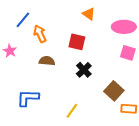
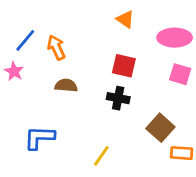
blue line: (23, 20) -> (25, 40), moved
red square: (77, 42) -> (124, 66), moved
black cross: (84, 70) -> (118, 98), turned -35

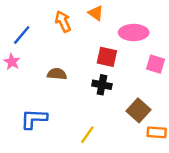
orange triangle: (125, 19) -> (96, 13), moved
pink ellipse: (175, 38) -> (134, 32), moved
orange arrow: (56, 47) -> (63, 22), moved

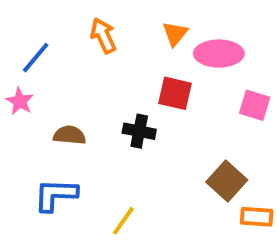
orange triangle: (96, 13) -> (175, 34), moved, turned 35
brown semicircle: (57, 74) -> (70, 135), moved
black cross: (102, 85) -> (139, 131), moved
yellow line: (87, 135) -> (123, 221), moved

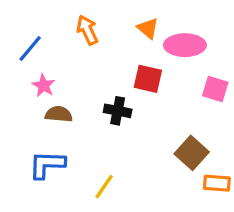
orange triangle: (175, 34) -> (148, 28), turned -30
pink star: (20, 101) -> (44, 86), moved

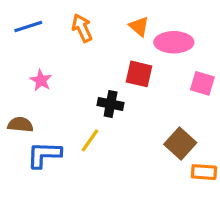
blue line: (30, 49) -> (28, 26), moved, turned 32
brown semicircle: (59, 114) -> (20, 125), moved
yellow line: (104, 187) -> (90, 140), moved

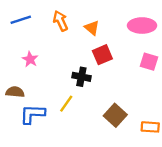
orange triangle: (139, 26) -> (92, 28), moved
pink ellipse: (174, 42) -> (142, 26), moved
red square: (139, 74) -> (102, 55), turned -36
brown square: (180, 144) -> (115, 115), moved

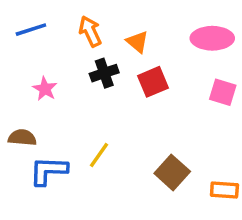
black cross: (81, 77) -> (104, 73), moved, turned -30

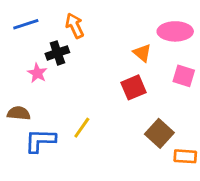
orange triangle: (137, 42) -> (142, 53), moved
black cross: (104, 73) -> (57, 53), moved
red square: (153, 82) -> (134, 87), moved
brown square: (172, 172) -> (159, 133), moved

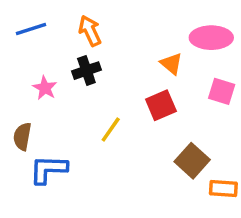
black cross: (57, 53) -> (86, 71), moved
brown semicircle: (19, 113) -> (22, 136), turned -85
yellow line: (82, 128) -> (111, 130), moved

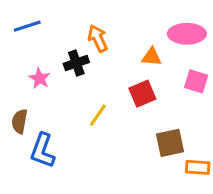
orange arrow: (90, 31) -> (98, 38), moved
orange triangle: (171, 64) -> (152, 57), turned -35
brown square: (192, 161) -> (170, 143), turned 36
blue L-shape: (48, 169) -> (43, 151), turned -72

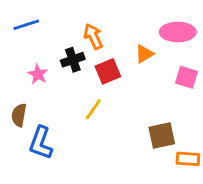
orange triangle: (152, 57) -> (144, 54), turned -36
red square: (142, 94) -> (108, 71), moved

